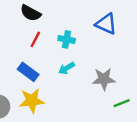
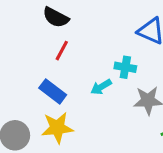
cyan cross: (67, 39) -> (125, 67), moved

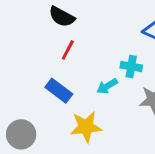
yellow star: (57, 128) -> (86, 127), moved

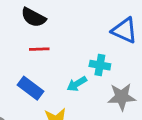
red line: (68, 50) -> (39, 49), turned 60

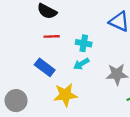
cyan cross: (100, 65) -> (84, 43), moved

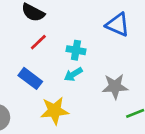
red line: (52, 36) -> (38, 42), turned -42

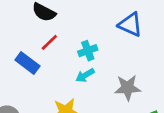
cyan cross: (76, 50) -> (88, 51), turned -30
blue rectangle: (30, 78) -> (27, 63), moved

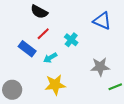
cyan cross: (88, 51) -> (71, 40), turned -32
cyan arrow: (85, 75) -> (50, 58), moved

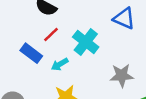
cyan cross: (71, 40) -> (86, 42), size x1.5

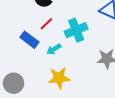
cyan cross: (86, 42) -> (76, 30), turned 30

